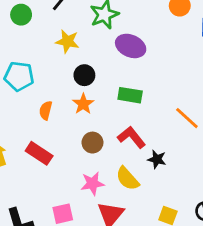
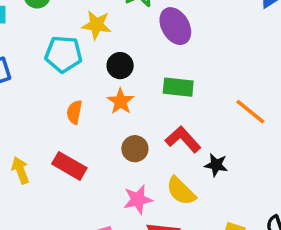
purple ellipse: (131, 46) -> (175, 26), turned 40
cyan pentagon: (19, 76) -> (64, 54), moved

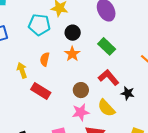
green rectangle: (178, 87) -> (107, 46), turned 36
brown circle: (135, 149) -> (81, 90), moved
yellow arrow: (20, 170) -> (22, 70), moved

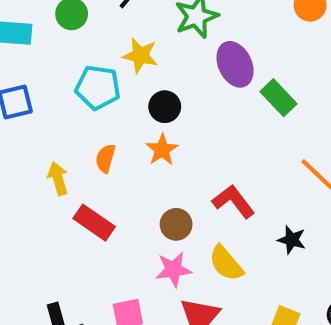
green rectangle: (107, 46) -> (279, 98), moved
black star: (128, 93) -> (292, 240), moved

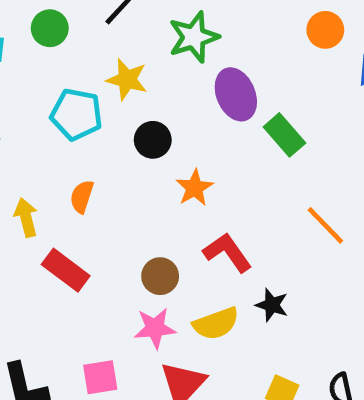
orange star: (162, 150) -> (195, 188), moved
black star: (292, 240) -> (272, 305), moved
yellow semicircle: (226, 263) -> (216, 324), turned -72

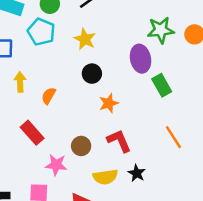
green star: (194, 37) -> (161, 30), moved
cyan pentagon: (76, 114) -> (41, 32), moved
yellow arrow: (26, 217) -> (20, 82), moved
pink star: (155, 328) -> (56, 165), moved

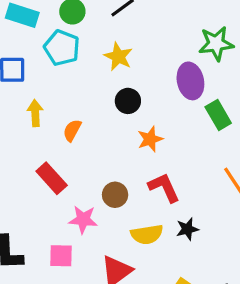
black star: (137, 173) -> (187, 229), turned 30

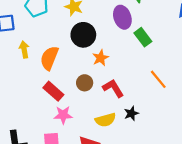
black circle: (128, 101) -> (83, 35), size x1.5
orange semicircle: (72, 130) -> (49, 58), size x1.6
red rectangle: (52, 178) -> (53, 91), moved
brown circle: (115, 195) -> (85, 83), moved

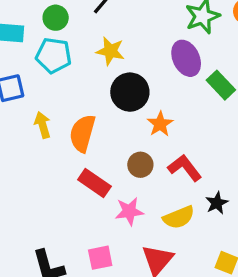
pink star: (63, 115) -> (129, 211), moved

